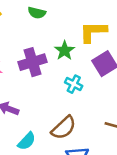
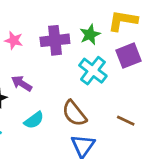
cyan cross: (74, 84) -> (93, 71), size x1.5
brown semicircle: (64, 128) -> (74, 113), turned 84

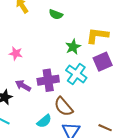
purple cross: (55, 40) -> (48, 80), moved
cyan semicircle: (34, 120) -> (44, 121), moved
brown line: (126, 121) -> (105, 128), moved

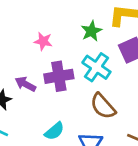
pink star: (16, 53) -> (43, 41), moved
brown semicircle: (64, 107) -> (103, 106), moved

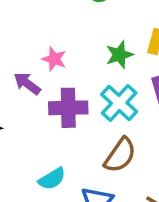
purple arrow: (25, 84) -> (27, 84), moved
brown semicircle: (103, 106) -> (120, 155), turned -112

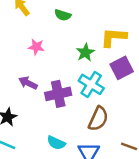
pink star: (54, 59) -> (36, 47), moved
cyan semicircle: (52, 179) -> (56, 143), turned 66

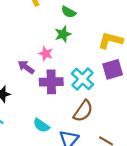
pink star: (36, 47) -> (46, 54), moved
green star: (85, 52) -> (63, 34), moved

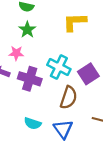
purple square: (113, 69) -> (88, 74), moved
purple cross: (51, 82) -> (30, 79), turned 35

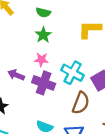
pink star: (16, 53) -> (41, 60), moved

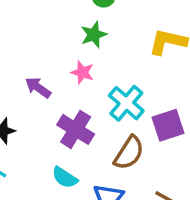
purple cross: (44, 83) -> (76, 129), moved

